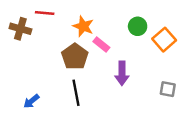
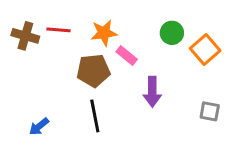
red line: (45, 13) -> (59, 30), moved
orange star: (83, 26) -> (104, 33), turned -30
brown pentagon: (75, 56) -> (93, 71), turned 30

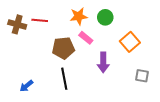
orange star: (104, 33) -> (79, 16), moved
green circle: (172, 33) -> (105, 17), moved
orange square: (205, 49) -> (130, 42), moved

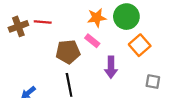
orange star: (79, 16) -> (97, 18), moved
green circle: (105, 17) -> (126, 17), moved, size x1.5
brown cross: (17, 24) -> (18, 26), turned -36

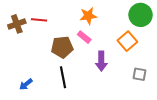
green circle: (126, 17) -> (141, 15), moved

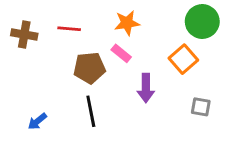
red line: (39, 20) -> (69, 29), moved
brown cross: (17, 24) -> (24, 35), turned 30

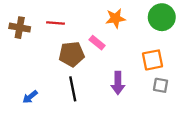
orange star: (127, 23) -> (116, 18), moved
orange square: (183, 59) -> (153, 60), moved, turned 30
purple arrow: (146, 88) -> (118, 83), moved

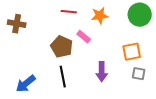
red line: (55, 23) -> (69, 12), moved
brown pentagon: (72, 54) -> (62, 47), turned 30
blue arrow: (30, 97) -> (26, 84), size x1.5

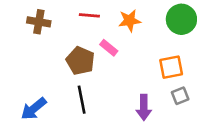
brown cross: (17, 24) -> (39, 22), moved
purple arrow: (102, 72) -> (144, 107), moved
gray square: (139, 74) -> (180, 96), turned -32

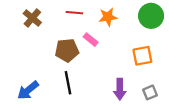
brown cross: (39, 22) -> (32, 18), turned 30
brown pentagon: (80, 61) -> (67, 50), turned -30
gray square: (180, 96) -> (150, 92), moved

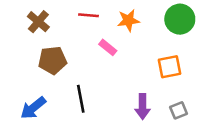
brown pentagon: (67, 50) -> (52, 60), moved

